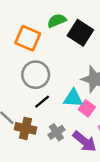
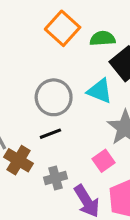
orange square: (28, 38) -> (63, 28), moved
cyan triangle: (73, 98) -> (100, 91), moved

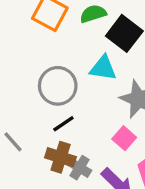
brown cross: (18, 160) -> (61, 157), moved
gray cross: (55, 178) -> (79, 168), turned -30

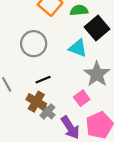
gray circle: (58, 86) -> (34, 44), moved

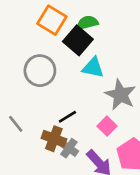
black square: (97, 28) -> (78, 40), moved
black line: (43, 80) -> (67, 117), moved

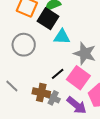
black line: (67, 117) -> (58, 74), moved
pink square: (107, 126) -> (78, 78), size x1.6

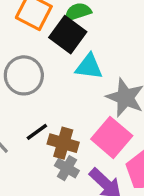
black line: (58, 74) -> (37, 132), moved
brown cross: (41, 93) -> (63, 143), moved

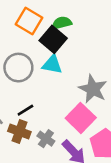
cyan triangle: (89, 67) -> (52, 64), moved
brown cross: (63, 143) -> (19, 132), moved

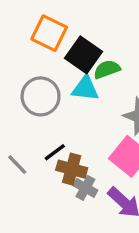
green semicircle: (62, 23) -> (107, 69), moved
brown cross: (19, 132) -> (72, 169), moved

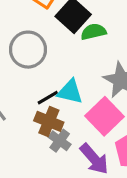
cyan triangle: (85, 88) -> (70, 92), moved
black line: (55, 152) -> (48, 98), moved

